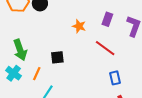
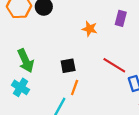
red line: (105, 48) -> (114, 65), moved
orange line: (37, 74) -> (75, 88), moved

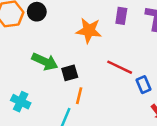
orange star: (90, 29) -> (89, 31), size x1.5
green arrow: (26, 61) -> (45, 62), moved, turned -35

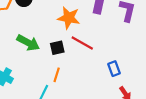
red line: (120, 67) -> (82, 43), moved
black square: (70, 73) -> (57, 48), moved

